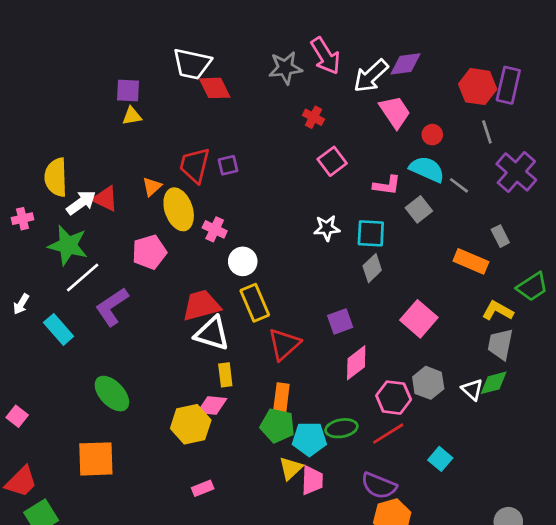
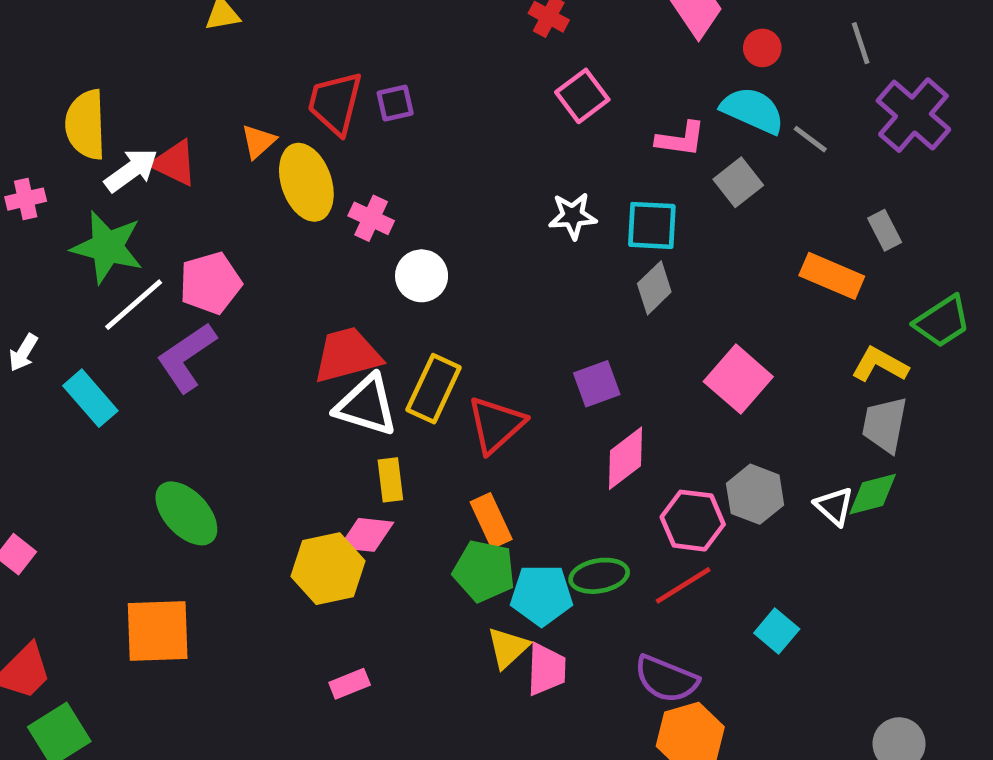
pink pentagon: (149, 252) -> (210, 283), moved
yellow rectangle: (255, 303) -> (434, 389), moved, turned 48
orange rectangle: (281, 398) -> (491, 521), turned -32

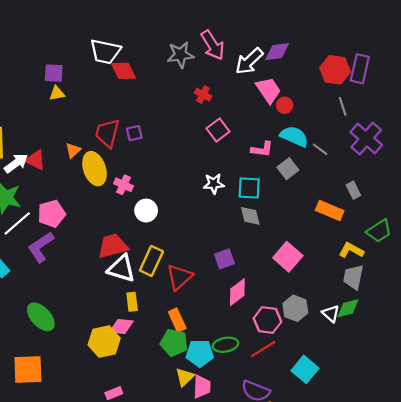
red circle: (762, 48) -> (285, 105), moved
gray diamond: (654, 288) -> (250, 216), turned -60
cyan square: (777, 631) -> (305, 369), size x1.4

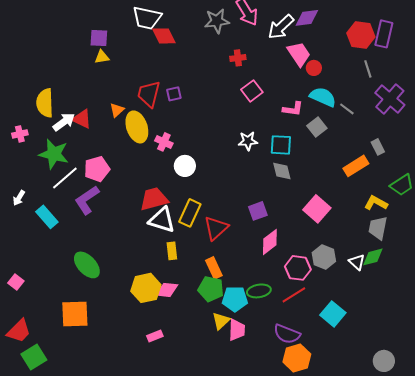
red cross: (203, 95) -> (238, 58), turned -35
orange rectangle: (330, 211) -> (356, 166), turned -55
pink diamond: (121, 326) -> (167, 290), moved

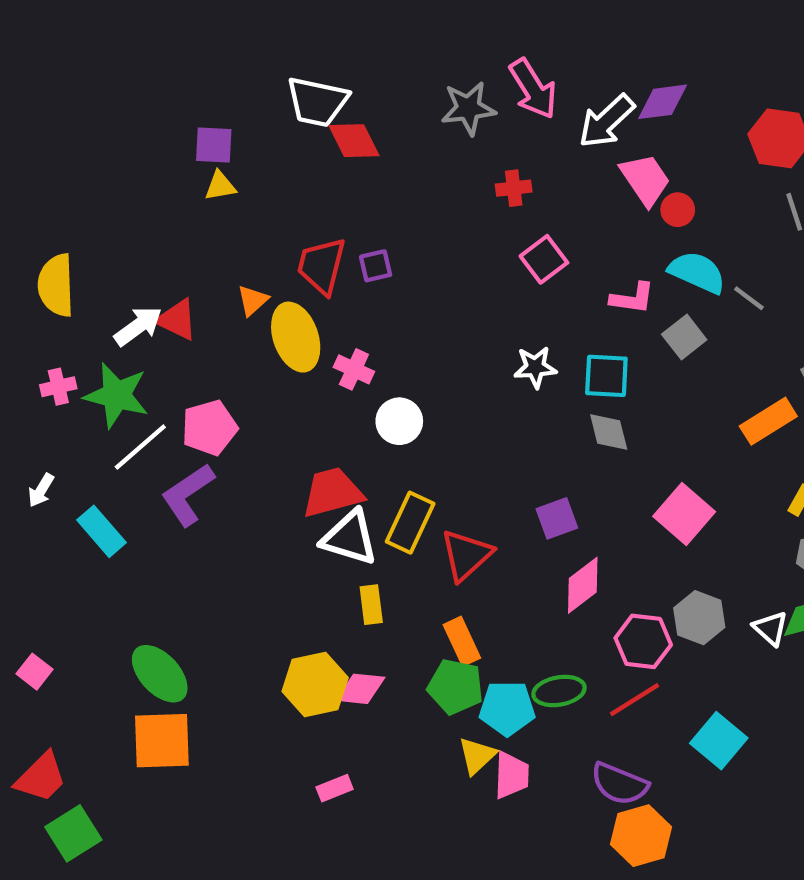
yellow semicircle: (45, 103) -> (56, 285), moved
pink cross: (20, 134) -> (58, 387), moved
green ellipse: (87, 265) -> (160, 674), moved

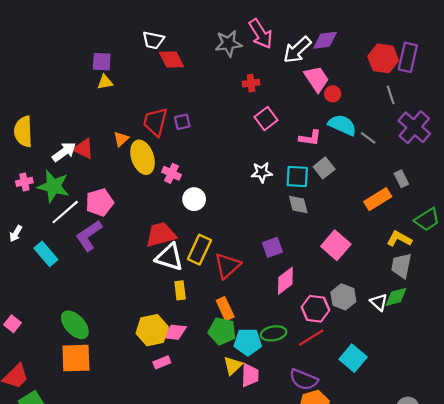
white trapezoid: (317, 102) -> (153, 40), size x0.7
gray square: (684, 337) -> (324, 168), moved
pink rectangle: (335, 788) -> (162, 362), moved

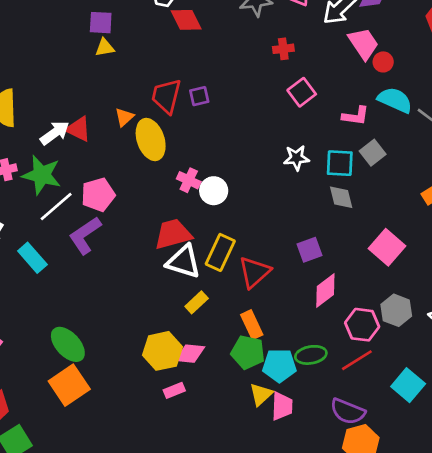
pink cross: (172, 173) -> (189, 180), moved
yellow rectangle: (180, 290) -> (197, 302), turned 54
orange square: (76, 358) -> (69, 385), turned -32

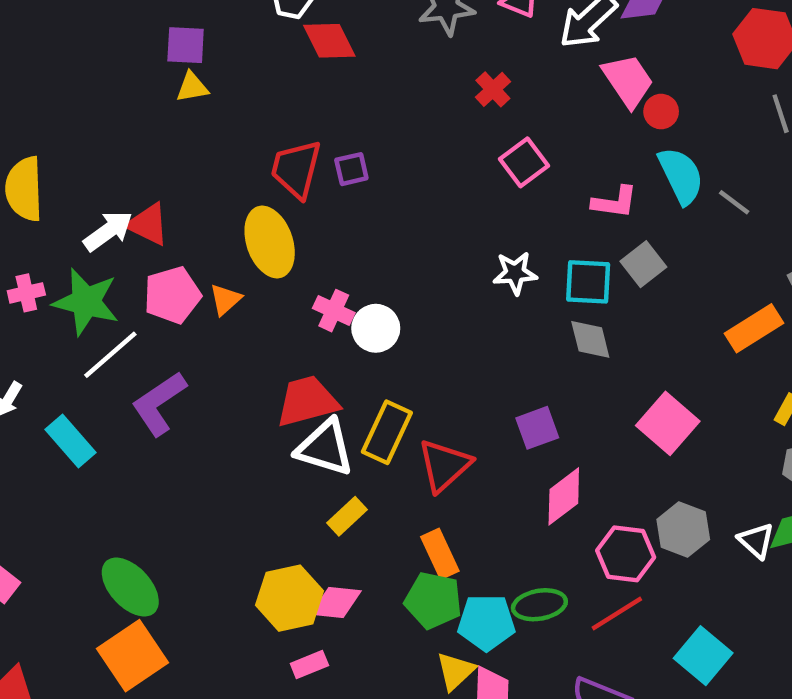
red cross: (283, 49) -> (493, 89), turned -36
cyan semicircle: (395, 100) -> (681, 176), turned 40
orange triangle: (124, 117) -> (225, 300), moved
pink pentagon: (98, 195) -> (172, 295), moved

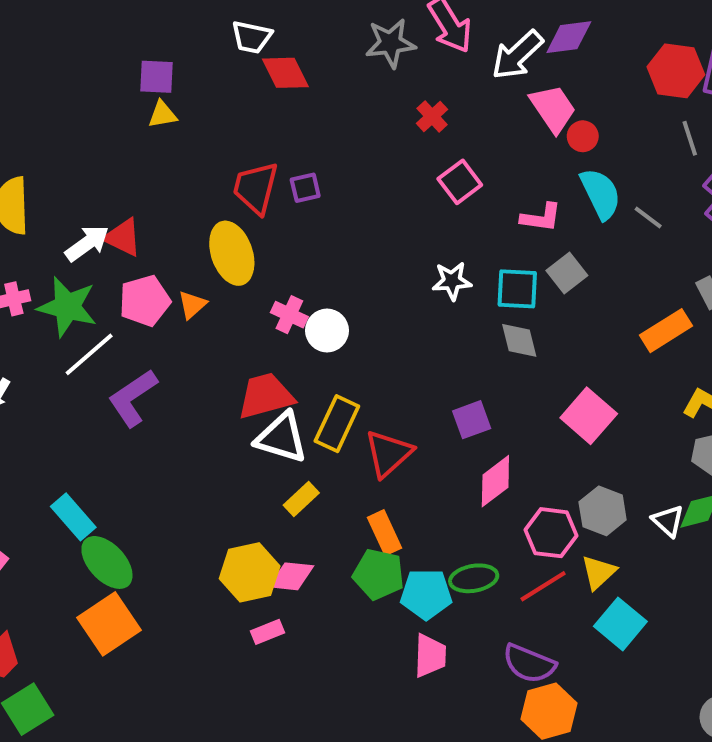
cyan rectangle: (71, 441) -> (73, 517), moved
yellow triangle: (455, 671) -> (599, 572), moved

